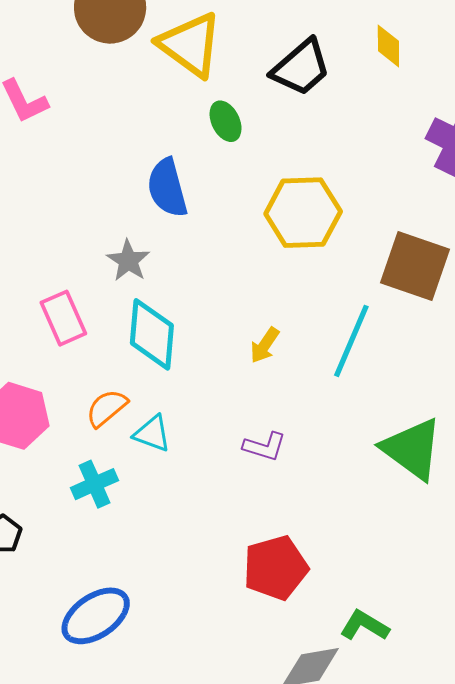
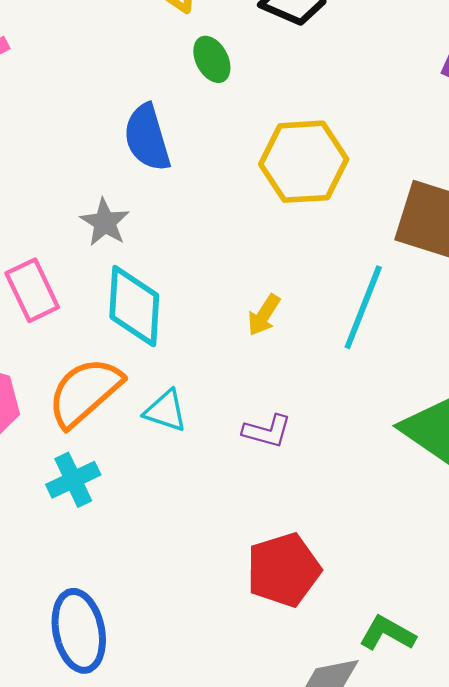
orange semicircle: (107, 408) -> (85, 392), size x1.6
cyan triangle: (152, 434) -> (166, 411), moved
blue ellipse: (96, 616) -> (79, 631), turned -66

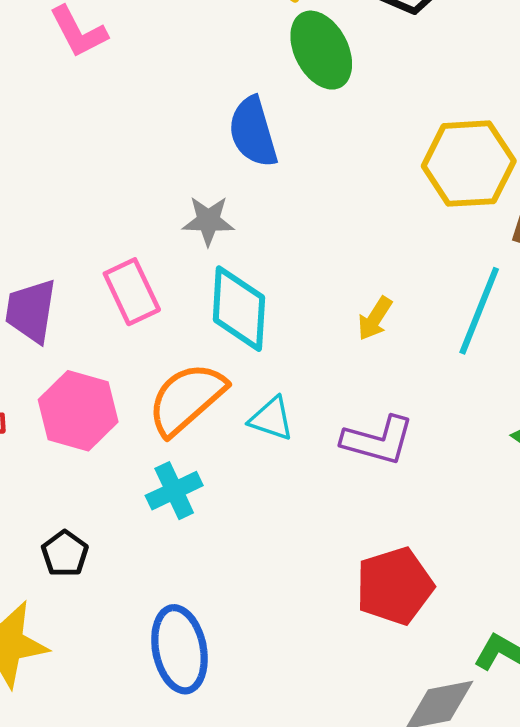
green ellipse: (212, 59) -> (321, 50), size x1.6
yellow hexagon: (304, 162) -> (469, 164), moved
gray star: (105, 222) -> (208, 221), turned -30
purple L-shape: (267, 431) -> (378, 440), size x1.4

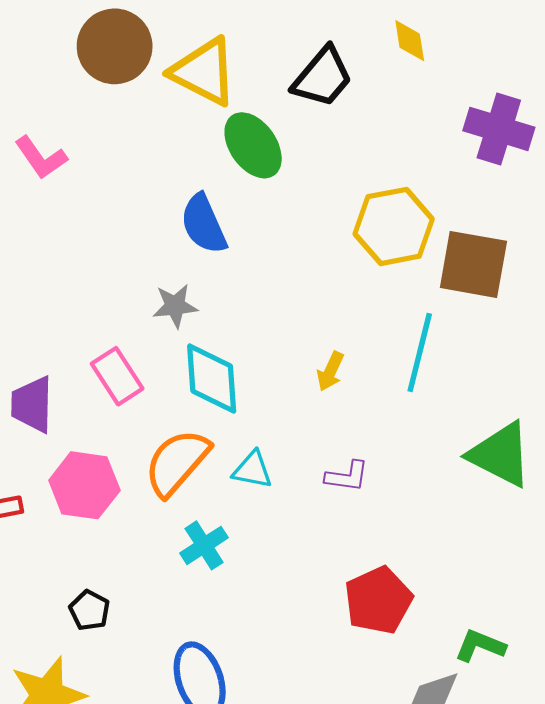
purple L-shape: (378, 440) -> (347, 476), size x0.7
cyan cross: (174, 491) -> (204, 545), moved

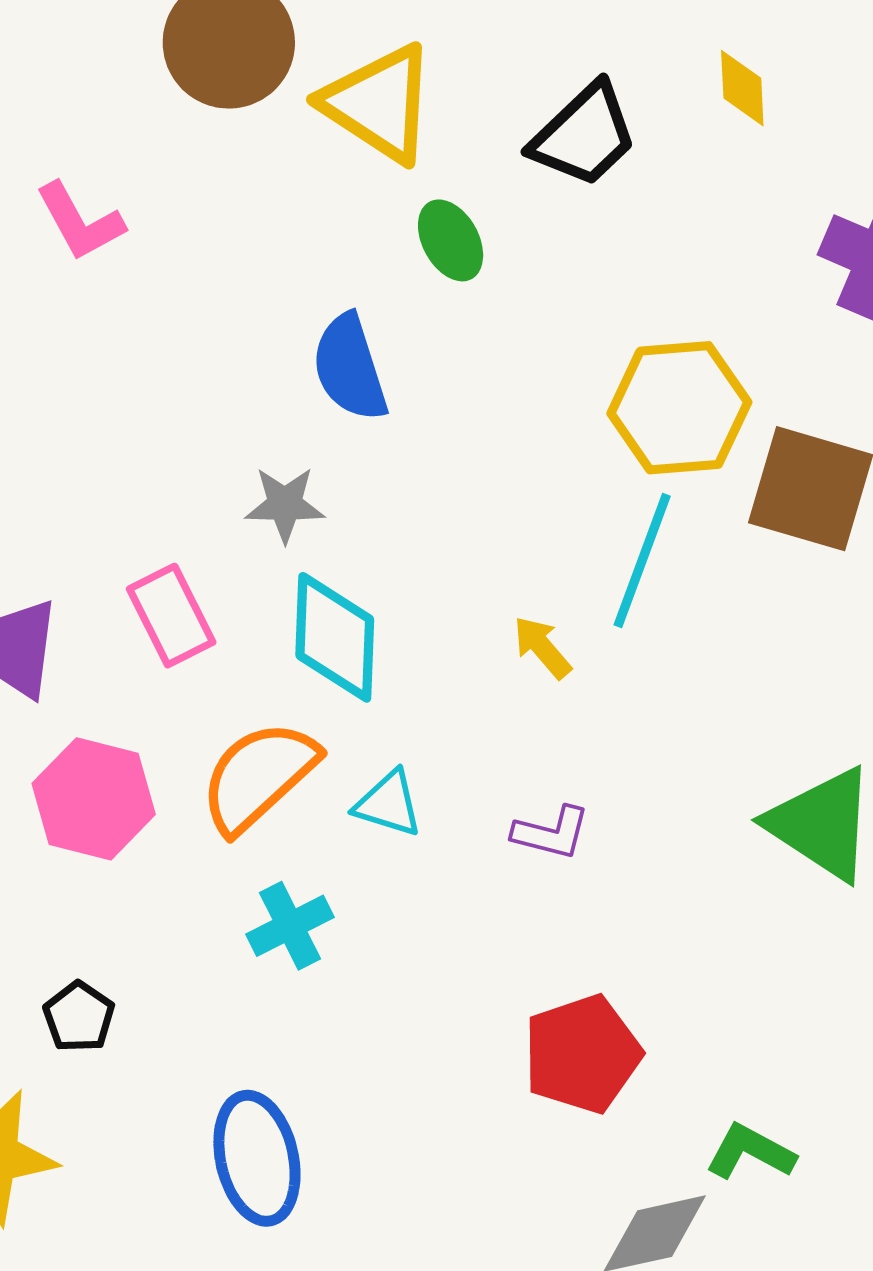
green ellipse: (253, 145) -> (451, 240), size x0.7
cyan line: (420, 353) -> (642, 561), moved
yellow arrow: (330, 371) -> (542, 647), turned 108

